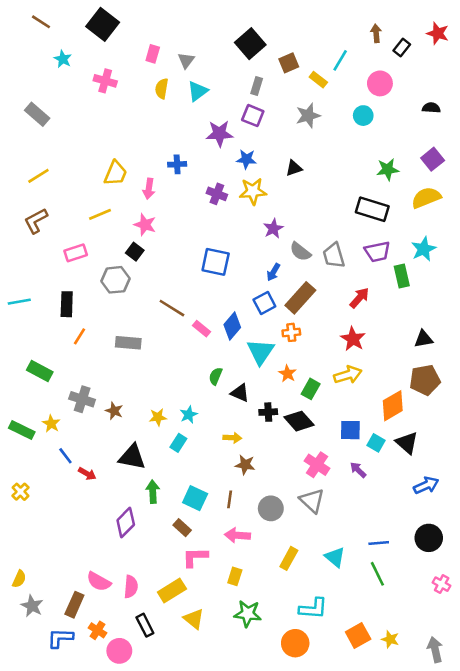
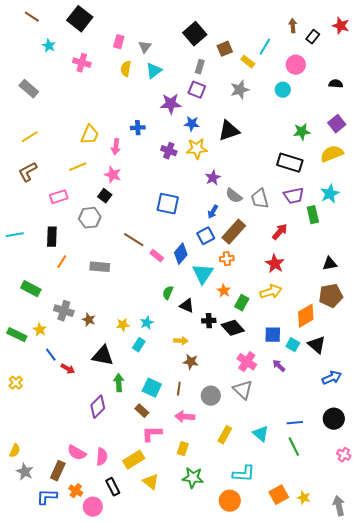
black triangle: (294, 168) -> (229, 131), size x1.6

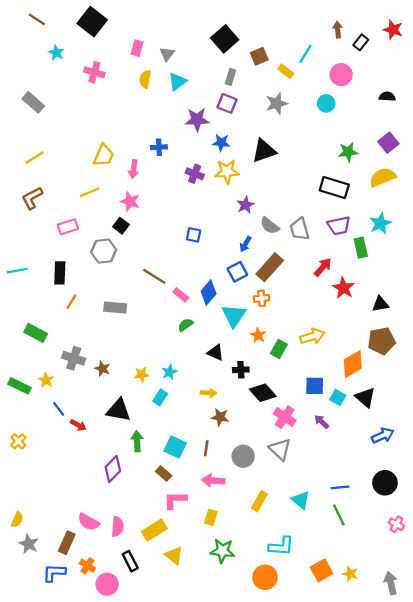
blue square: (168, 204) -> (194, 235), size x0.6
red star: (275, 264) -> (343, 288), moved
green semicircle: (168, 293) -> (185, 325), moved, turned 32
black diamond: (233, 328) -> (263, 393), moved

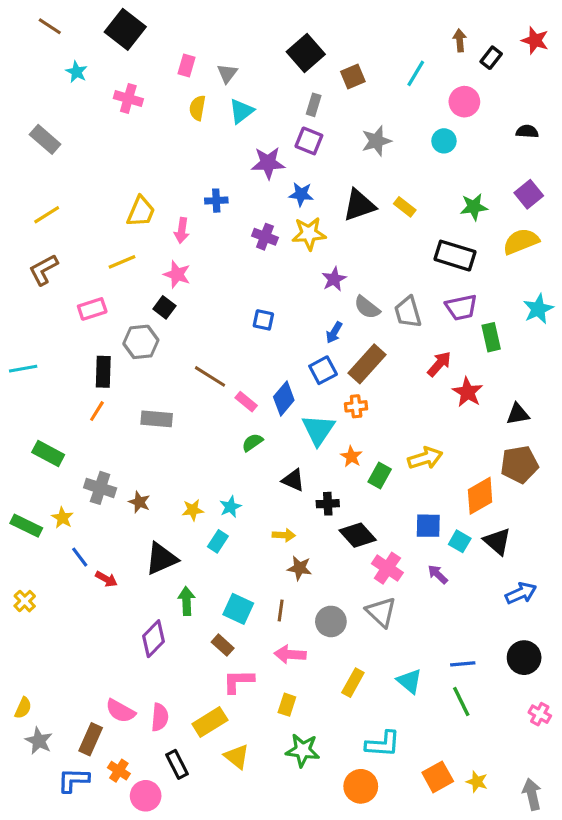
yellow rectangle: (286, 71) -> (405, 207), moved
cyan star: (380, 223) -> (538, 309), moved
black rectangle: (60, 273) -> (103, 372), moved
black triangle: (119, 410) -> (161, 559), turned -35

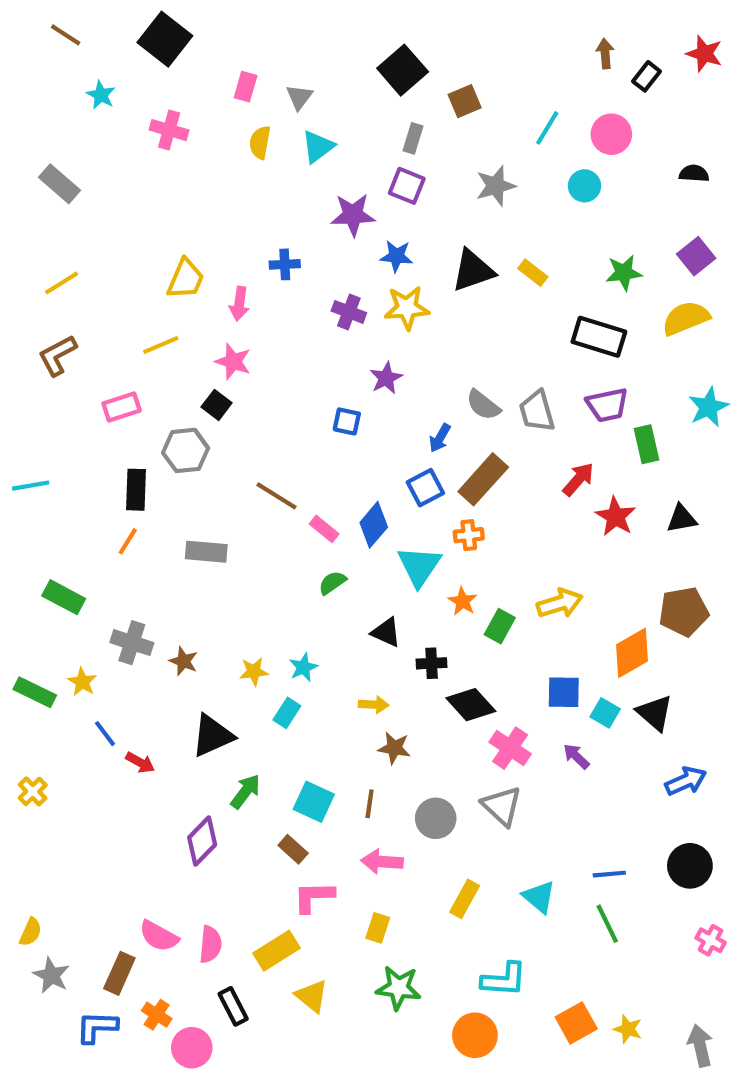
cyan line: (416, 73) -> (547, 128), moved
purple star: (334, 279) -> (386, 378), moved
black triangle: (518, 414) -> (682, 519), moved
green arrow: (186, 601) -> (246, 791), turned 40

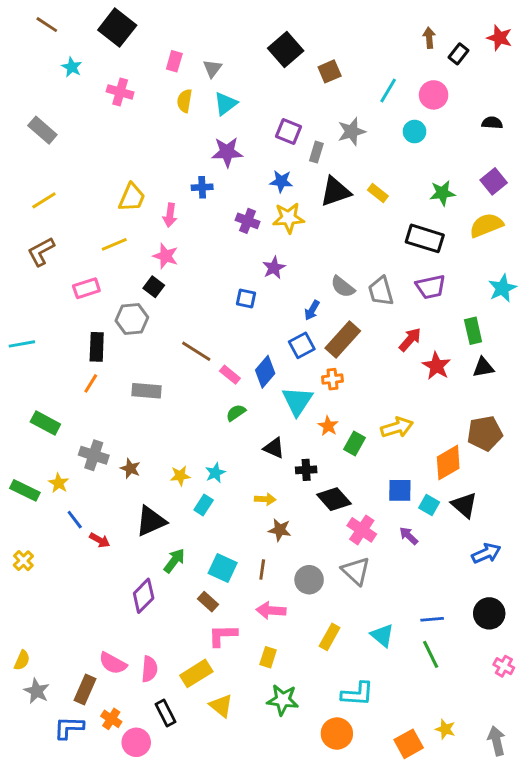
gray rectangle: (413, 138) -> (316, 152), moved
purple star: (353, 215) -> (227, 152), moved
green rectangle: (646, 444) -> (473, 331), moved
orange square: (576, 1023) -> (409, 744), moved

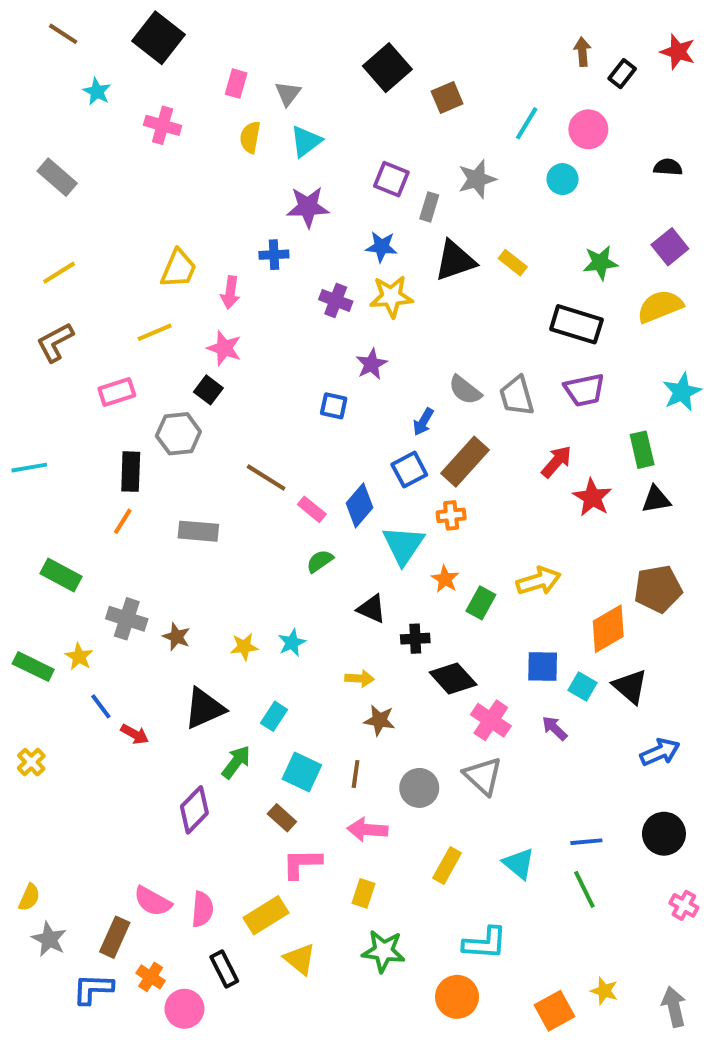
cyan rectangle: (204, 505) -> (274, 716), moved

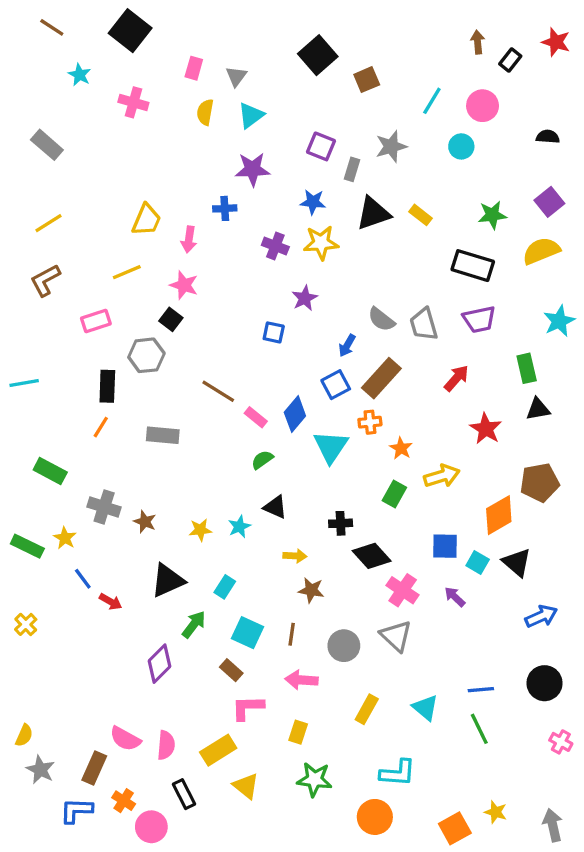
red star: (592, 497) -> (486, 429), moved
orange star: (445, 579) -> (401, 448), moved
black triangle: (371, 609) -> (275, 507), moved

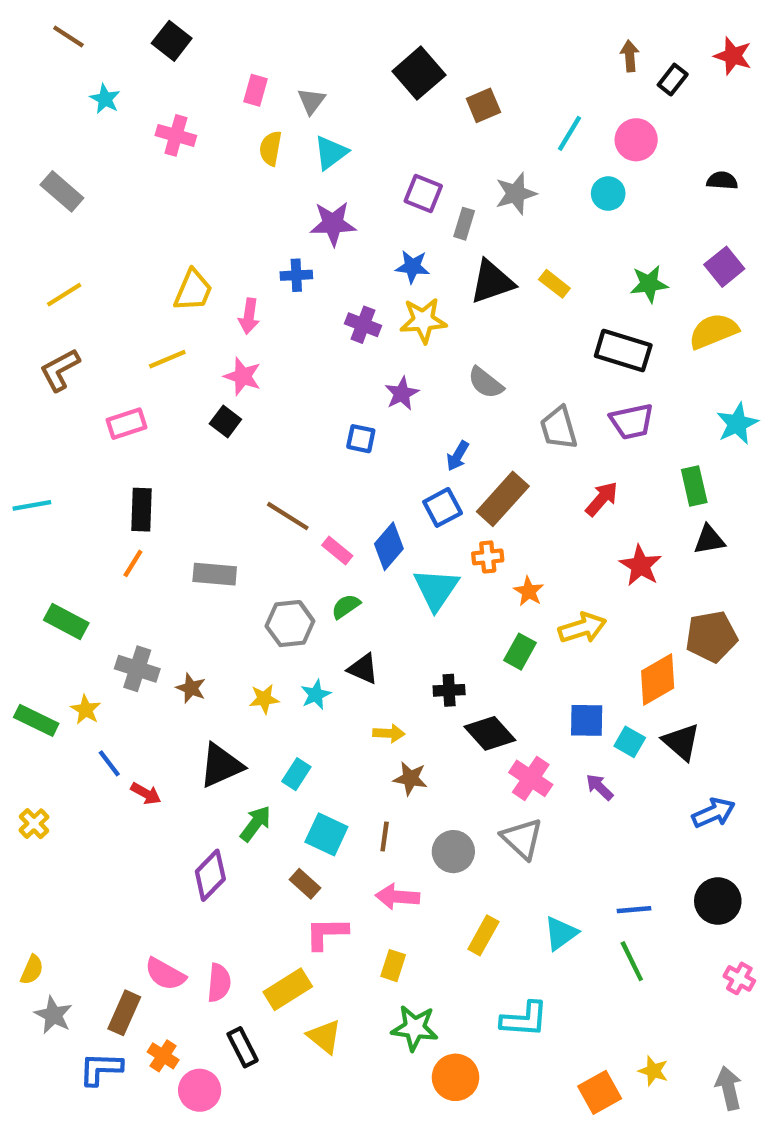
black square: (130, 31) -> (172, 41), size x0.7
gray semicircle: (381, 319) -> (486, 383), moved
gray hexagon: (146, 355) -> (290, 624), moved
cyan triangle: (425, 708) -> (561, 933), turned 44
orange circle: (375, 817) -> (455, 1077), moved

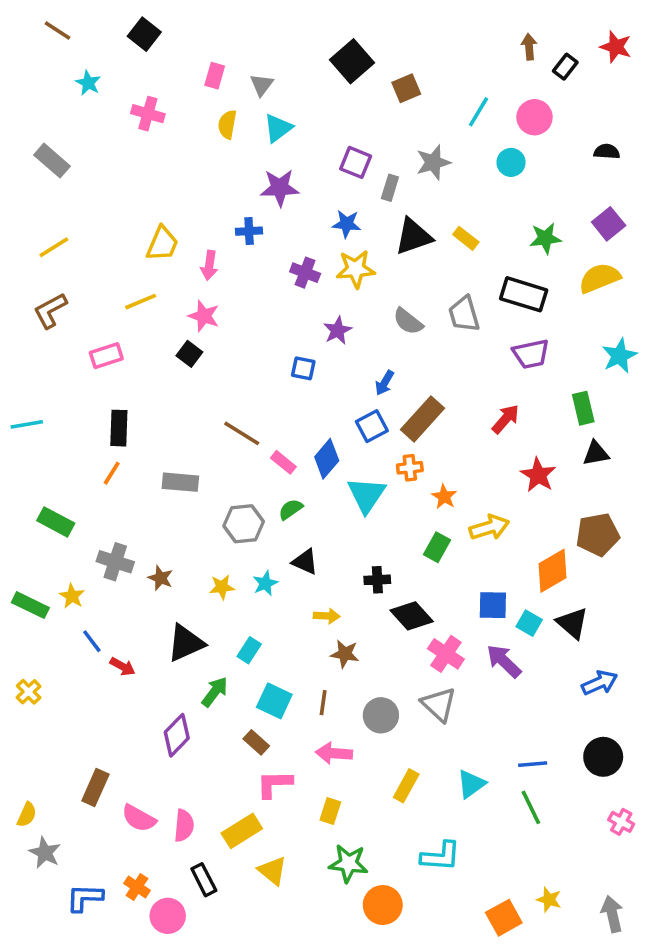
gray trapezoid: (559, 428) -> (464, 314), moved
purple arrow: (600, 787) -> (504, 661), size x1.5
brown rectangle: (124, 1013) -> (95, 788), moved

